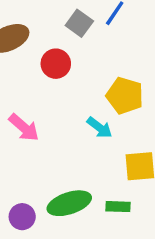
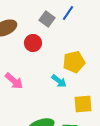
yellow pentagon: (125, 96) -> (74, 62), turned -30

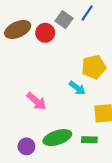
red circle: (33, 43) -> (45, 33), moved
pink arrow: (14, 81) -> (36, 101), moved

